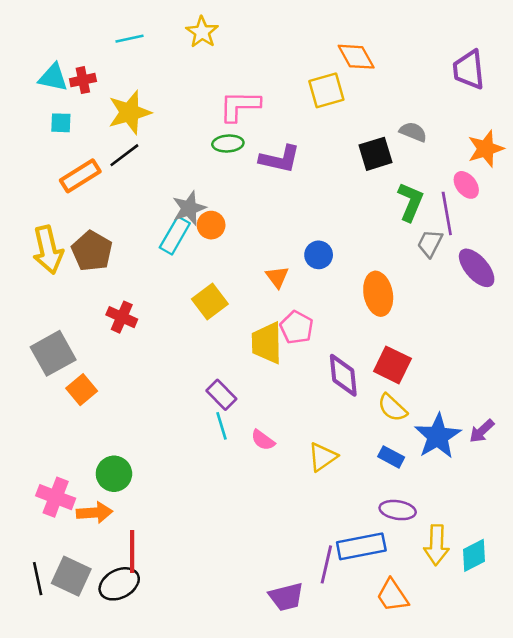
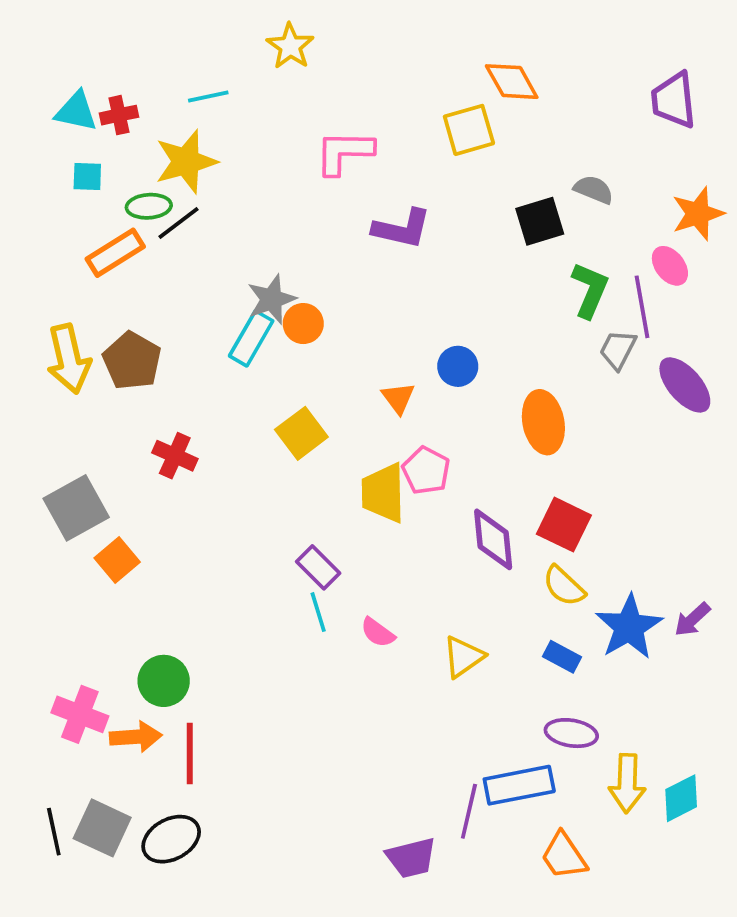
cyan line: (130, 39) -> (208, 96), moved
green ellipse: (228, 144) -> (149, 206), moved
red line: (132, 551) -> (190, 754), moved

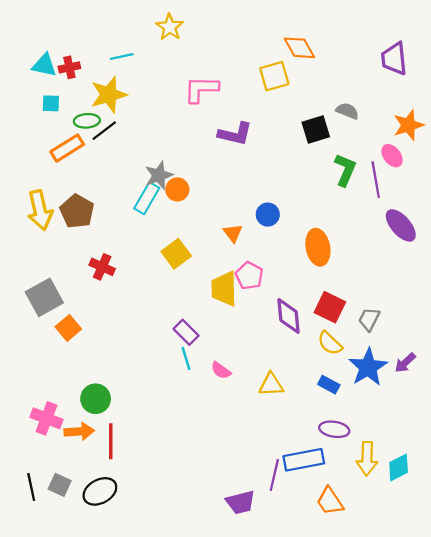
gray trapezoid: (618, 350) -> (369, 319), moved
yellow triangle: (463, 657) -> (271, 385), turned 32
gray square: (102, 828) -> (60, 485), size x0.7

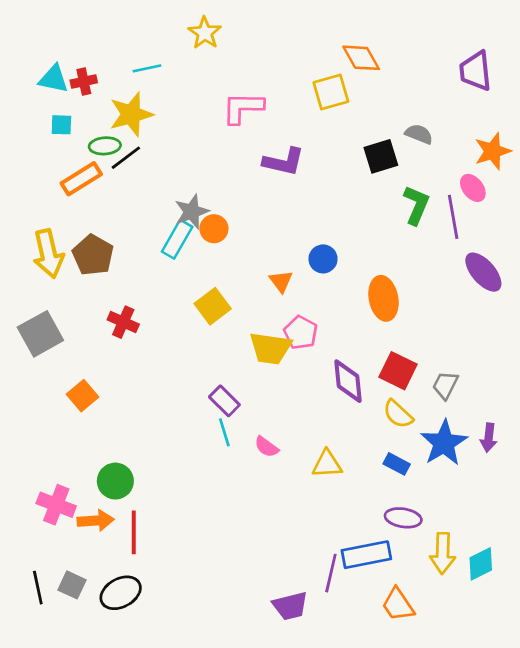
yellow trapezoid: (224, 289) -> (270, 348), turned -81
gray square: (44, 297) -> (40, 334), moved
purple arrow: (405, 363) -> (489, 438), turned -40

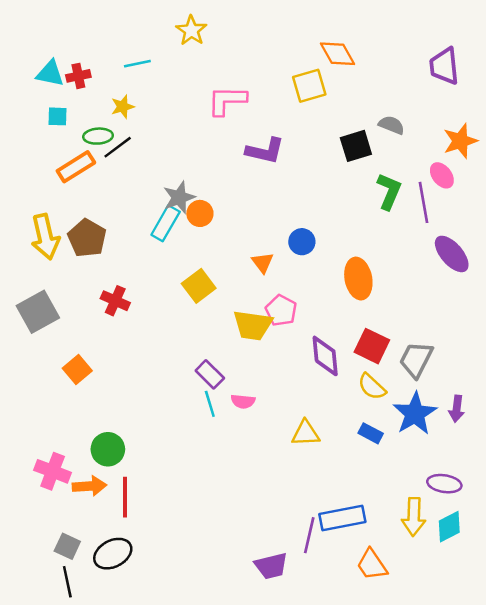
yellow star: (131, 114) -> (123, 107), size x0.6
gray trapezoid: (445, 385) -> (416, 360), size x1.4
pink semicircle: (267, 447) -> (243, 401), moved, turned -30
purple ellipse: (403, 518) -> (444, 484), moved
black line: (38, 588) -> (67, 582), moved

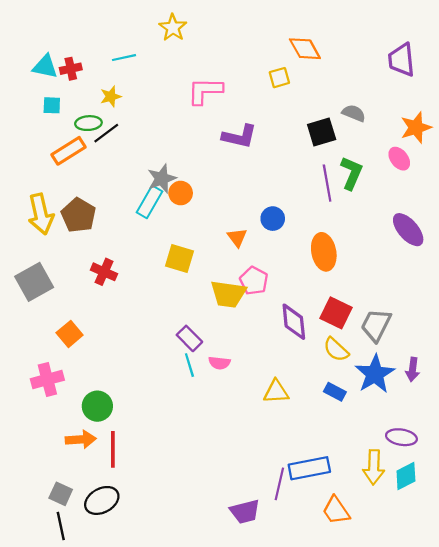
yellow square: (309, 86) -> (279, 78), size x0.7
purple line: (423, 202) -> (327, 183), moved
yellow square: (199, 286) -> (179, 259), turned -36
pink cross: (53, 471) -> (47, 379), moved, turned -36

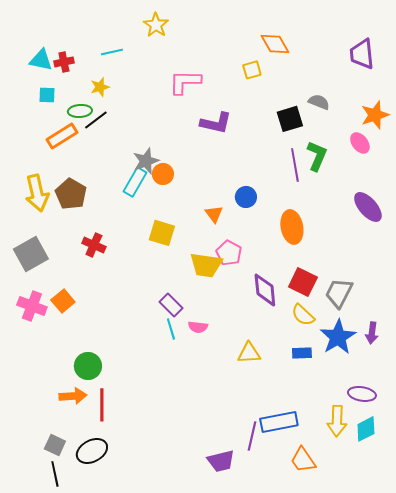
pink cross: (47, 379) -> (32, 306), moved, turned 36
blue rectangle: (335, 392) -> (302, 353), turned -30

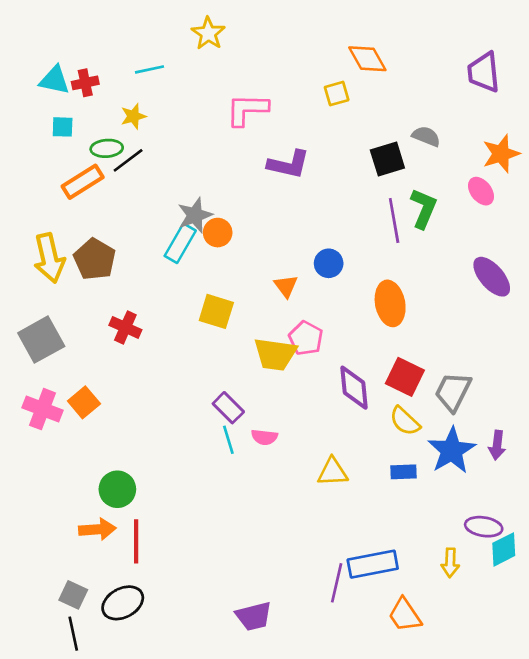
yellow arrow: (337, 421) -> (450, 563), size x0.7
cyan diamond: (366, 429) -> (504, 549), moved
purple trapezoid: (221, 461) -> (254, 616), moved

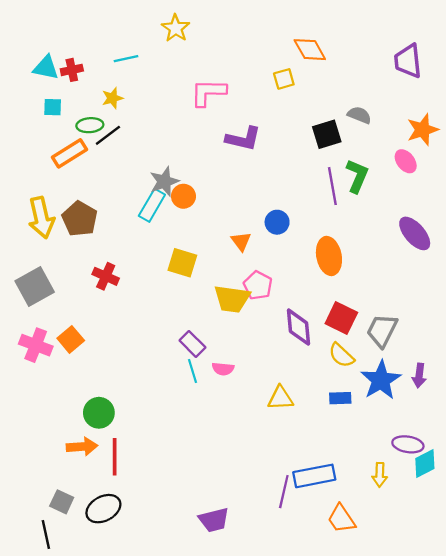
black line: (73, 634) -> (46, 535), moved

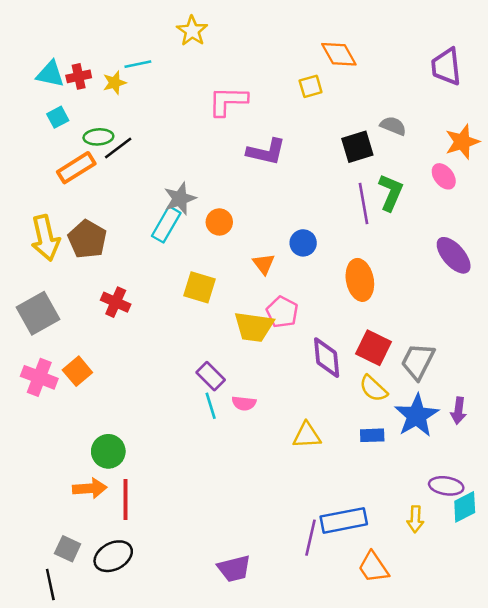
yellow star: (112, 98) -> (114, 83), moved
cyan square: (53, 107) -> (58, 117), turned -30
orange circle: (183, 196) -> (219, 222), moved

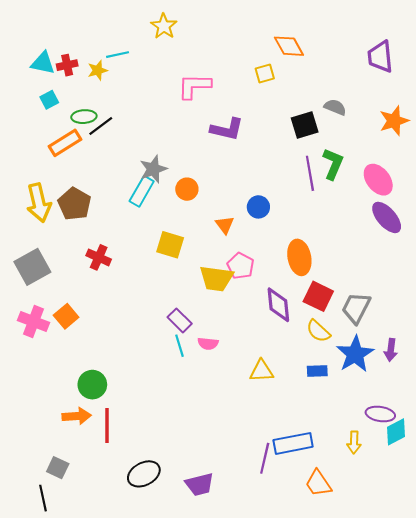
pink ellipse: (444, 176) -> (378, 180), moved, size x1.4
orange ellipse: (360, 280) -> (299, 257), moved
black ellipse: (113, 556) -> (144, 474), moved

